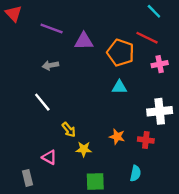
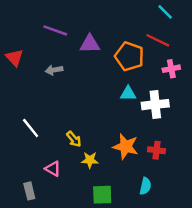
red triangle: (14, 14) -> (14, 58), moved
white line: (42, 102) -> (31, 128), moved
white cross: (160, 111) -> (155, 105), moved
orange star: (117, 137) -> (126, 147), size x1.5

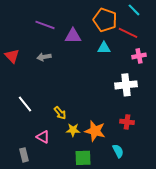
orange pentagon: (129, 56) -> (105, 20), moved
red triangle: (14, 58) -> (12, 56), moved
cyan triangle: (128, 93) -> (104, 48), moved
orange star: (126, 147) -> (95, 131), moved
cyan semicircle: (145, 186) -> (118, 151), turned -40

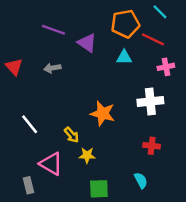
orange pentagon: (105, 20) -> (125, 24), turned -30
purple triangle: (73, 36) -> (87, 43), turned 36
orange star: (95, 131) -> (103, 113), moved
pink triangle: (43, 137) -> (51, 164), size x1.5

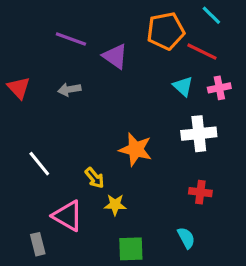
cyan triangle: (124, 57) -> (183, 86), moved, turned 42

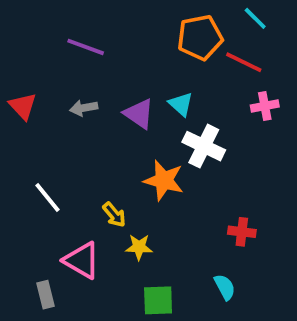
purple triangle: (115, 56) -> (139, 114), moved
cyan triangle: (183, 86) -> (181, 104), moved
white cross: (199, 134) -> (204, 146), moved, turned 32

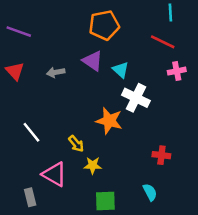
cyan line: (255, 18) -> (170, 12), turned 42
orange pentagon: (200, 37) -> (104, 25), moved
purple line: (86, 47) -> (19, 32), moved
purple triangle: (139, 114) -> (93, 61), moved

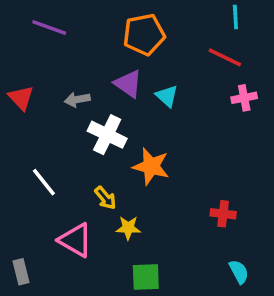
purple line: (19, 32) -> (49, 28), moved
white cross: (136, 98) -> (107, 135), moved
cyan semicircle: (150, 192) -> (239, 272), moved
gray rectangle: (30, 197) -> (21, 272), moved

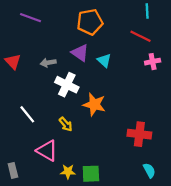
red cross: (223, 214) -> (139, 134), size x1.5
yellow star: (128, 228) -> (68, 172), moved

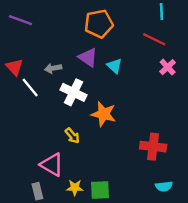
purple line: (31, 18) -> (20, 20), moved
pink cross: (153, 62) -> (168, 67), turned -32
white line: (27, 114) -> (30, 88), moved
gray rectangle: (13, 170) -> (37, 191), moved
cyan semicircle: (149, 170) -> (164, 186), turned 112

